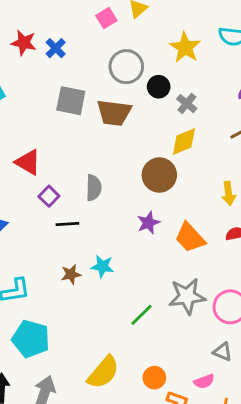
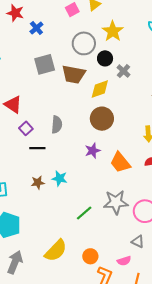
red star: (24, 43) -> (15, 13), moved
yellow star: (185, 48) -> (113, 31), moved
gray square: (71, 101) -> (45, 64), turned -30
yellow diamond: (184, 142) -> (100, 89), moved

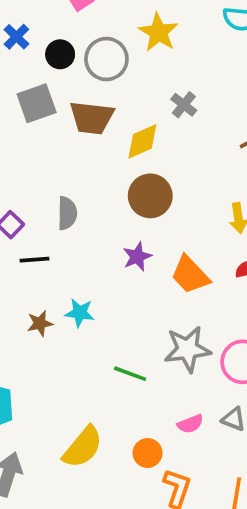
black circle: (105, 58) -> (60, 54), moved
green line: (84, 213) -> (130, 374), turned 66
pink semicircle: (124, 261) -> (190, 424), moved

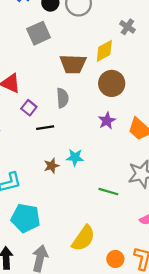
brown trapezoid: (92, 118) -> (73, 64), moved
orange circle: (148, 453) -> (115, 259), moved

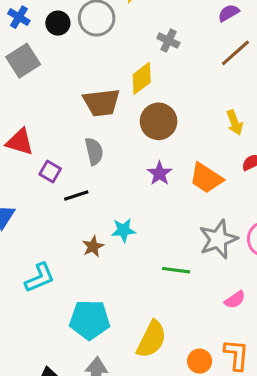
gray square: (39, 33) -> (23, 61), moved
cyan pentagon: (26, 218) -> (90, 320), moved

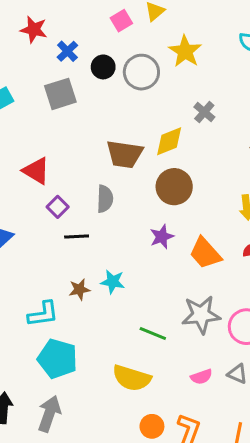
cyan L-shape: (40, 278) -> (43, 314), moved
yellow semicircle: (152, 339) -> (132, 378), moved, turned 66

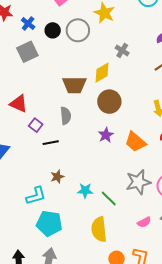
cyan star: (113, 282) -> (85, 191), moved
green line: (153, 333) -> (109, 199), turned 30
yellow semicircle: (132, 378) -> (99, 229), turned 75

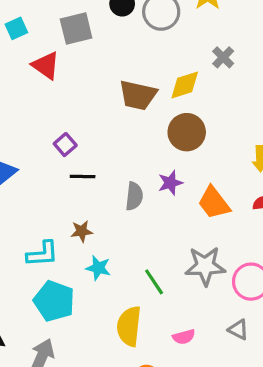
red triangle: (19, 104) -> (46, 65), moved
gray semicircle: (66, 116) -> (134, 196), moved
cyan star: (85, 191) -> (98, 268), moved
pink semicircle: (144, 222) -> (184, 337), moved

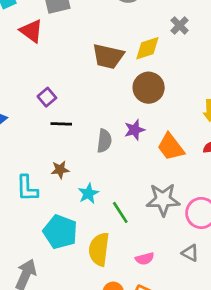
cyan L-shape: (42, 254) -> (27, 188), turned 92
cyan star: (98, 268) -> (88, 193), moved, turned 30
cyan pentagon: (54, 301) -> (60, 232), moved

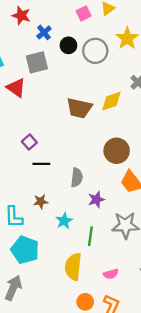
brown circle: (149, 88) -> (117, 151), moved
purple star: (135, 130) -> (96, 200), moved
green line: (120, 212) -> (90, 236), turned 42
cyan pentagon: (60, 232) -> (25, 250), moved

